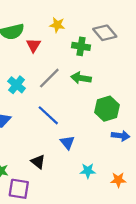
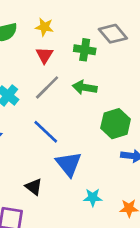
yellow star: (57, 25) -> (44, 27), moved
red triangle: (33, 45) -> (44, 55), moved
blue triangle: (67, 142) -> (69, 164), size x1.5

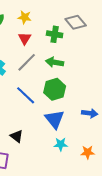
green hexagon: (116, 124) -> (55, 89), moved
blue triangle: (69, 164) -> (55, 119), moved

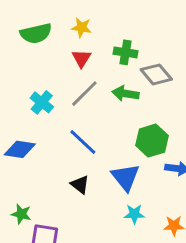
gray diamond: (76, 22) -> (156, 74), moved
green hexagon: (55, 89) -> (152, 141), moved
black triangle: (17, 136) -> (80, 185), moved

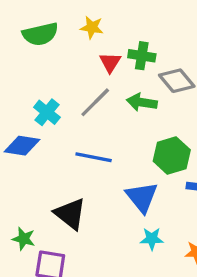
red triangle: (81, 58) -> (110, 62), moved
blue line: (83, 142) -> (94, 157), turned -32
blue diamond: (20, 149) -> (22, 146), moved
black triangle: (80, 185) -> (70, 214), moved, size x1.5

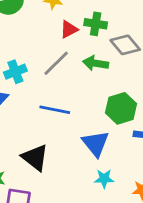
red triangle: (110, 62) -> (69, 29), turned 30
cyan cross: (47, 112) -> (15, 72), turned 30

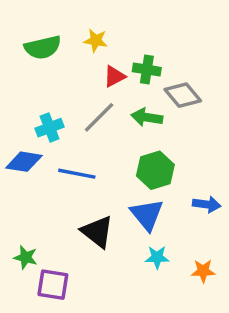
green hexagon: (121, 108) -> (155, 170), moved
blue line: (55, 110) -> (77, 174), moved
black triangle: (35, 158) -> (97, 232), moved

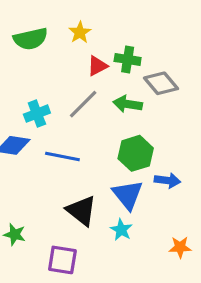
yellow star: (96, 40) -> (80, 32), turned 30
blue arrow: (207, 204) -> (167, 180), moved
cyan star: (157, 257) -> (121, 230), moved, turned 30
purple square: (53, 285) -> (62, 260), moved

